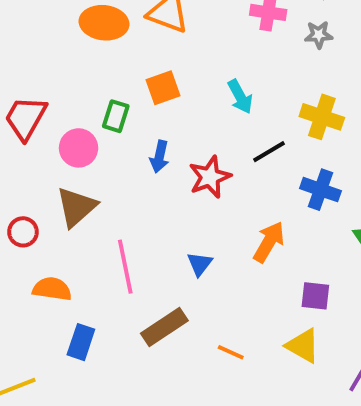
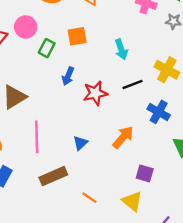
pink circle: (79, 148) -> (26, 27), moved

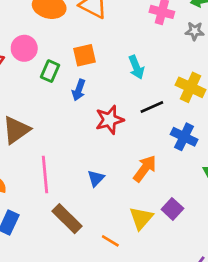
blue arrow: (68, 76) -> (79, 90), moved
purple square: (145, 173) -> (172, 209), turned 30
brown rectangle: (53, 176) -> (67, 219), turned 72
yellow triangle: (132, 201) -> (141, 218), moved, turned 35

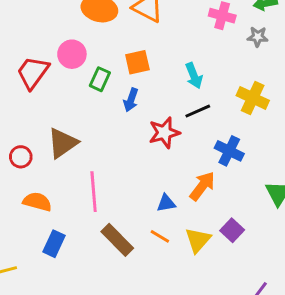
black line: (152, 107) -> (198, 111), moved
blue cross: (184, 137) -> (229, 151), moved
blue triangle: (96, 178) -> (166, 203), moved, turned 36
orange line: (110, 241) -> (160, 236), moved

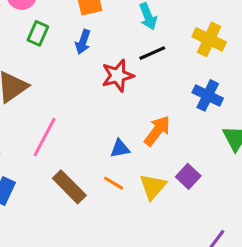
green rectangle: (100, 79) -> (38, 33), moved
blue cross: (229, 151) -> (208, 95), moved
pink line: (94, 192) -> (45, 137), turned 33

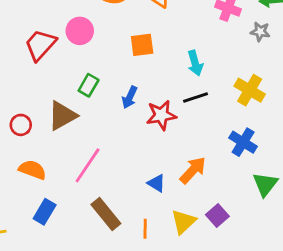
green rectangle: (38, 33) -> (89, 85), moved
blue arrow: (83, 42) -> (130, 97), moved
blue triangle: (120, 149) -> (156, 183), turned 36
orange line: (114, 183) -> (145, 229), moved, turned 54

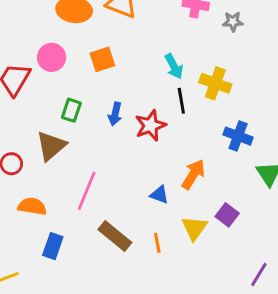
orange square: (142, 45) -> (102, 59), moved
yellow cross: (250, 90) -> (215, 83), moved
black line: (196, 98) -> (181, 101), turned -70

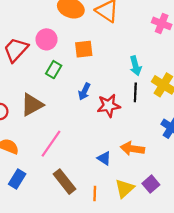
green rectangle: (71, 110) -> (54, 70), moved
orange arrow: (193, 174) -> (132, 149), turned -125

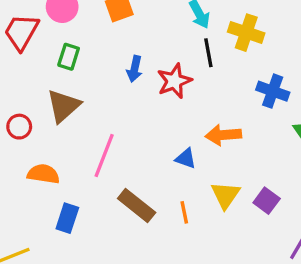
green rectangle: (54, 70) -> (69, 57), moved
purple square: (151, 184) -> (267, 201), moved

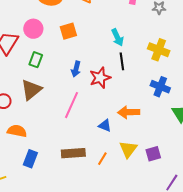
yellow cross: (246, 33) -> (159, 50), moved
pink line: (104, 155) -> (72, 105), moved
purple square: (267, 201) -> (153, 154), turned 35
brown rectangle: (137, 206) -> (73, 153), turned -45
orange line: (184, 212) -> (102, 159), turned 40

